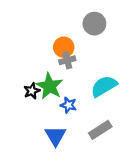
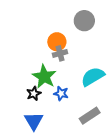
black star: (32, 91) -> (34, 93), moved
blue triangle: (55, 136) -> (34, 121), moved

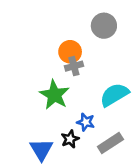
black star: (34, 93) -> (70, 139), moved
blue star: (61, 93) -> (86, 122), moved

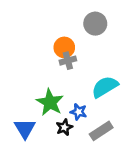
green star: (54, 95) -> (50, 102), moved
blue triangle: (41, 149) -> (25, 129), moved

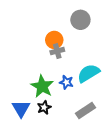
blue star: (79, 112) -> (66, 82), moved
black star: (64, 127) -> (44, 107), moved

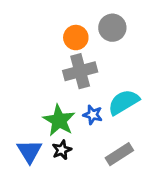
orange circle: (54, 40) -> (76, 38), moved
gray cross: (57, 51) -> (80, 71), size x1.6

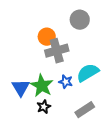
orange circle: (76, 38) -> (47, 37), moved
blue triangle: (29, 151) -> (21, 88), moved

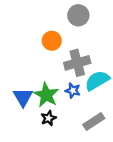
gray circle: (80, 20) -> (78, 15), moved
gray cross: (57, 51) -> (77, 63), moved

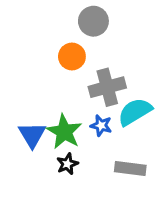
gray circle: (78, 15) -> (93, 21), moved
gray rectangle: (94, 121) -> (130, 169), turned 40

